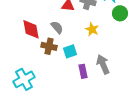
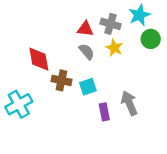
gray semicircle: (57, 27) -> (87, 52), moved
yellow star: (92, 29) -> (114, 48), moved
cyan cross: (24, 79) -> (19, 104), moved

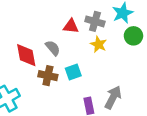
gray semicircle: (87, 52) -> (53, 48), moved
cyan square: (88, 87) -> (73, 72), moved
gray arrow: (129, 103) -> (113, 97), turned 50

